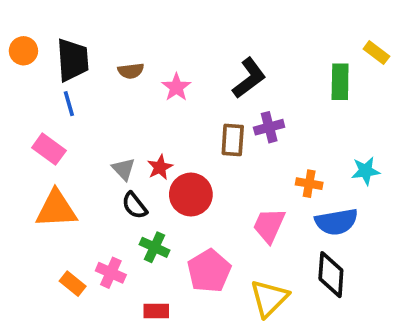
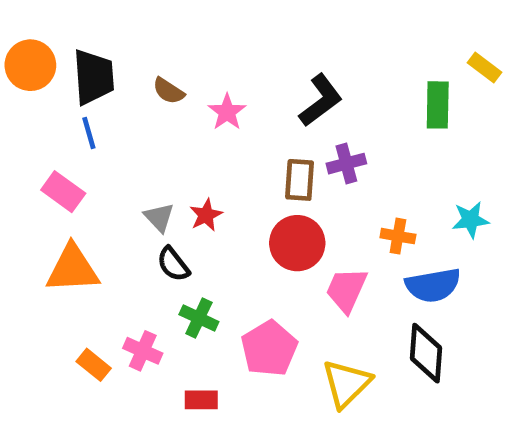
orange circle: (23, 51) -> (30, 65), size x1.4
brown semicircle: (131, 71) -> (168, 91), turned 40
red circle: (191, 195) -> (297, 243), moved

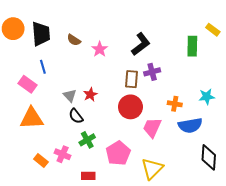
blue line: (89, 133) -> (43, 67), moved
green cross: (199, 318) -> (87, 140), turned 35
black diamond: (426, 353) -> (209, 157), moved

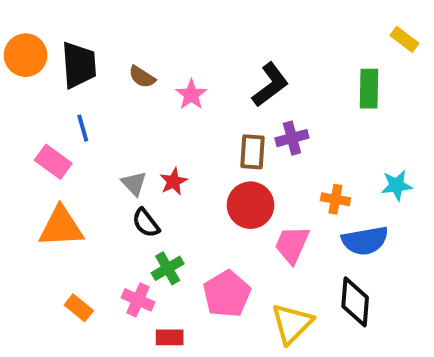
yellow rectangle: (213, 30) -> (404, 39), moved
pink cross: (63, 154) -> (138, 300), moved
black diamond: (209, 157) -> (355, 302), moved

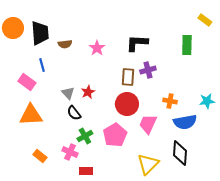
brown semicircle: (142, 77) -> (65, 44), moved, turned -40
black L-shape: (270, 85) -> (137, 43), turned -140
cyan star: (397, 185) -> (207, 101), moved
pink pentagon: (227, 294) -> (115, 135), moved

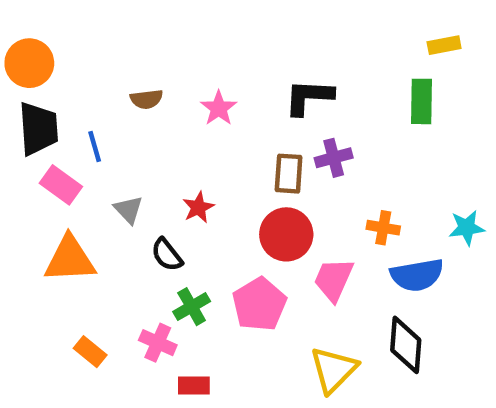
yellow rectangle: (205, 20) -> (444, 45), moved, turned -48
black trapezoid: (40, 33) -> (38, 128), moved
gray triangle: (68, 93) -> (128, 210), moved

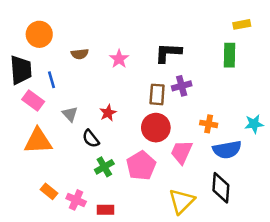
orange circle: (29, 63) -> (39, 34), moved
pink cross: (158, 343) -> (76, 200), moved

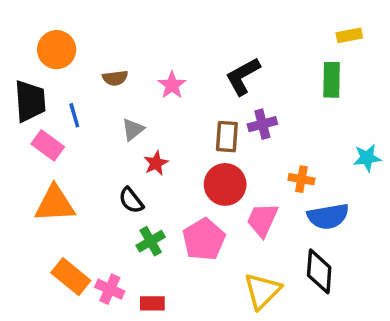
black L-shape: (168, 53) -> (243, 76), turned -32
gray triangle: (70, 114) -> (133, 129), moved, turned 35
cyan star: (254, 124) -> (367, 158), moved
orange rectangle: (49, 191) -> (71, 277), size x1.5

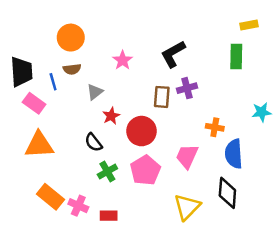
orange circle: (57, 50) -> (71, 38), moved
brown semicircle: (115, 78) -> (72, 69), moved
red circle: (225, 184) -> (142, 131), moved
blue semicircle: (328, 216) -> (234, 154), turned 96

